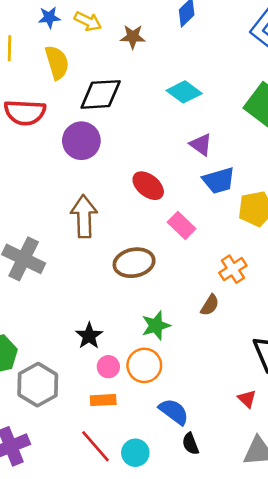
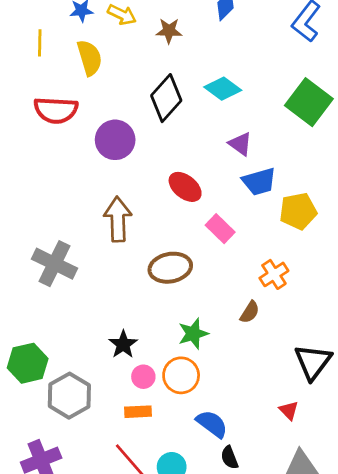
black diamond: (101, 94) -> (166, 98), moved, turned -45

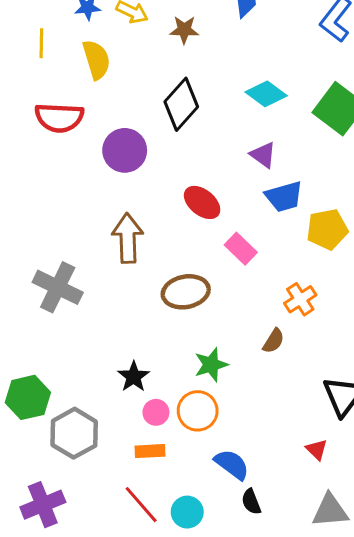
cyan diamond: (223, 89) -> (266, 94), moved

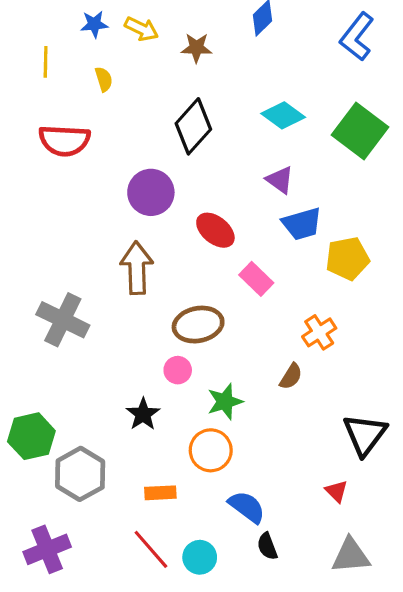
yellow semicircle: (96, 60) -> (104, 79), size x0.6
purple circle: (125, 150) -> (151, 192), moved
pink circle: (156, 412) -> (178, 370), moved

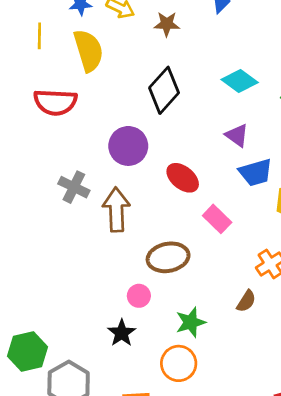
yellow semicircle: (104, 79) -> (88, 50), size x2.0
gray cross: (63, 320) -> (74, 187), moved, size x0.7
pink circle: (178, 370) -> (139, 296), moved

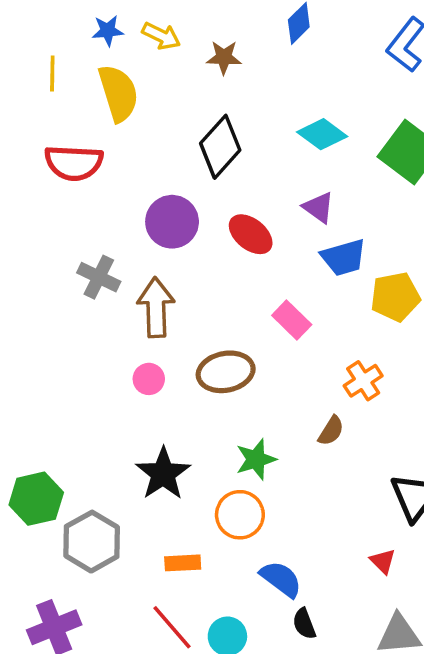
red ellipse: (183, 178) -> (251, 234), moved
pink circle: (139, 296) -> (149, 379), moved
black star: (122, 333) -> (163, 474), size x1.4

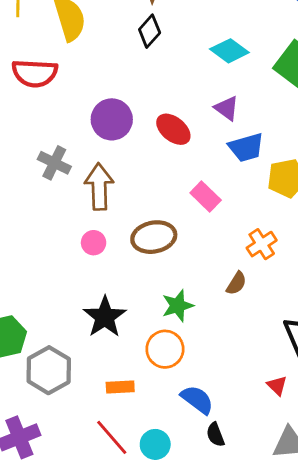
black diamond: (220, 147) -> (150, 31), moved, size x0.7

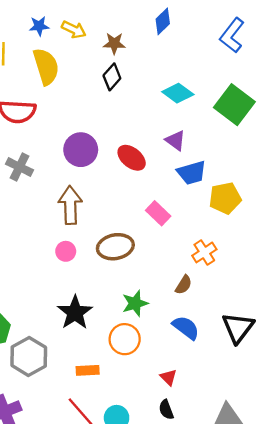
gray cross: (54, 163) -> (19, 167), moved
red triangle: (277, 386) -> (169, 377), moved
blue semicircle: (197, 400) -> (186, 328), moved

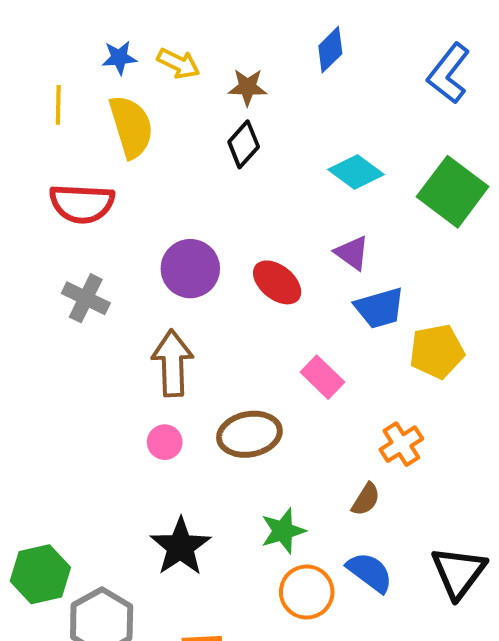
orange circle: (125, 339) -> (307, 592), moved

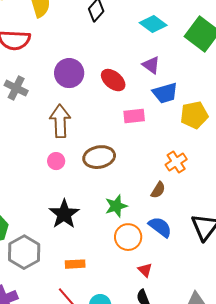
pink rectangle: (322, 377) -> (134, 116), moved, turned -50

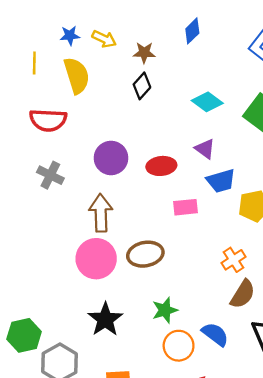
red ellipse: (113, 80) -> (161, 166), turned -45
pink circle: (56, 161) -> (96, 259), size x2.0
brown semicircle: (158, 190) -> (243, 294), moved, size x1.5

